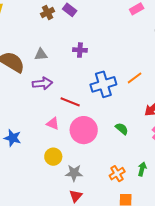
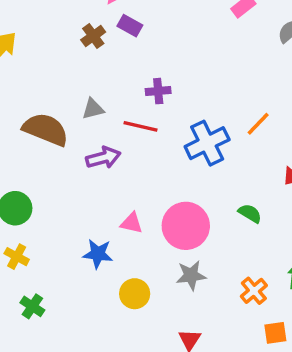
red line: (70, 102) -> (141, 126), moved
blue star: (13, 138) -> (98, 254), moved
yellow circle: (53, 157) -> (135, 294), moved
gray star: (74, 173) -> (191, 275), moved

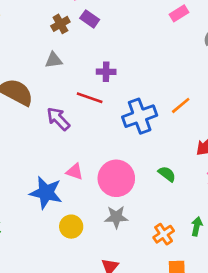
gray triangle: (93, 109) -> (54, 60), moved
purple arrow: (103, 158) -> (58, 119), turned -125
blue star: (98, 254) -> (46, 193), size x1.4

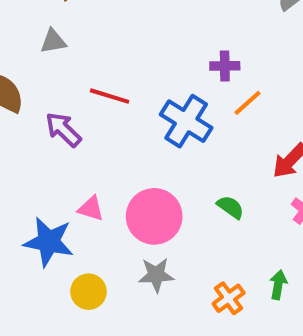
purple cross: (106, 72) -> (225, 66), moved
blue cross: (140, 116) -> (186, 121), turned -36

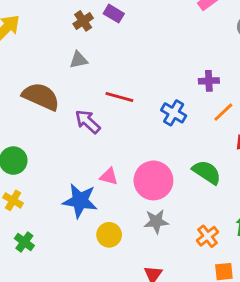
purple cross: (225, 66) -> (209, 81), moved
orange line: (248, 103) -> (223, 112), moved
blue cross: (186, 121) -> (174, 113), size x0.7
green semicircle: (230, 207) -> (207, 172), size x1.5

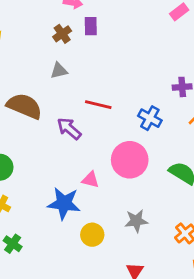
purple rectangle: (114, 14) -> (91, 26), turned 60
pink circle: (153, 180) -> (130, 160), moved

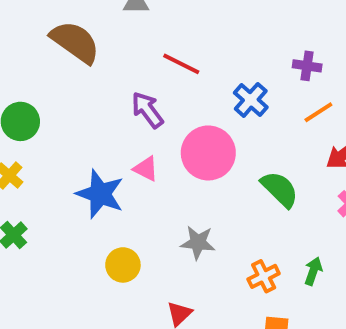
purple arrow: (69, 129) -> (147, 110), moved
yellow circle: (92, 235) -> (123, 265), moved

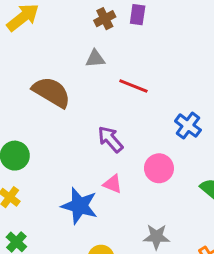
red line: (181, 64) -> (133, 86), moved
pink circle: (208, 153) -> (159, 168), size x0.7

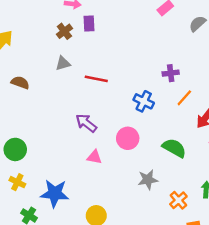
brown semicircle: (52, 92) -> (20, 83), moved, size x0.6
blue star: (80, 206) -> (55, 193), moved
gray star: (156, 237) -> (148, 180), moved

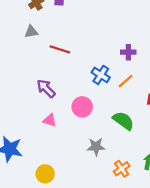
orange line: (184, 98) -> (126, 81), moved

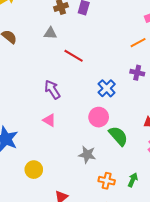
orange line: (126, 81) -> (138, 43), moved
pink circle: (82, 107) -> (99, 117), moved
orange cross: (122, 169) -> (107, 181), turned 35

